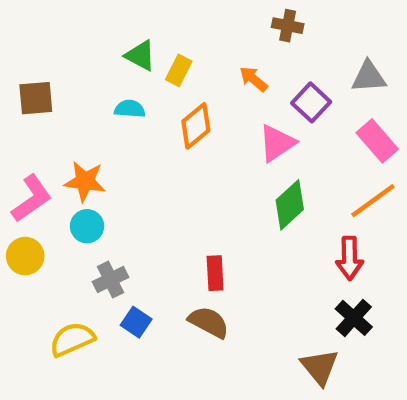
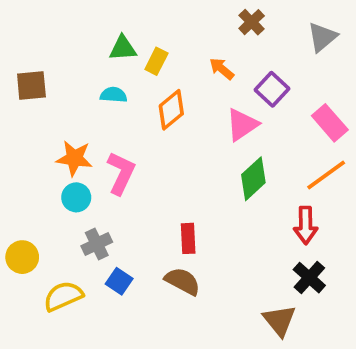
brown cross: (288, 26) -> (252, 22), turned 35
green triangle: (140, 55) -> (123, 48), turned -32
gray triangle: (369, 77) -> (322, 37), moved, turned -36
pink L-shape: (32, 198) -> (121, 173), moved, turned -30
yellow circle: (25, 256) -> (22, 257), moved

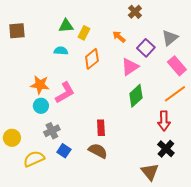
gray triangle: (322, 37) -> (170, 38), moved
brown square: (31, 86) -> (17, 31), moved
pink L-shape: (121, 173) -> (65, 93), turned 35

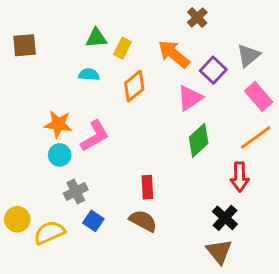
orange arrow: (119, 37) -> (174, 54), size x1.6
yellow circle: (12, 138) -> (17, 219), moved
black cross: (166, 149) -> (225, 218), moved

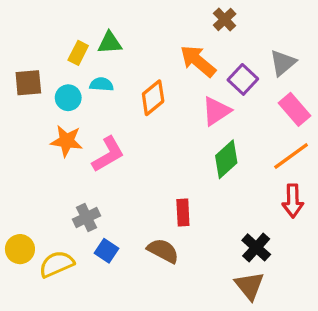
brown square: (25, 45) -> (28, 83), moved
yellow rectangle: (123, 48) -> (78, 53), moved
cyan circle: (60, 155) -> (68, 98), moved
red arrow: (240, 177) -> (293, 201), moved
red rectangle: (147, 187) -> (183, 213), moved

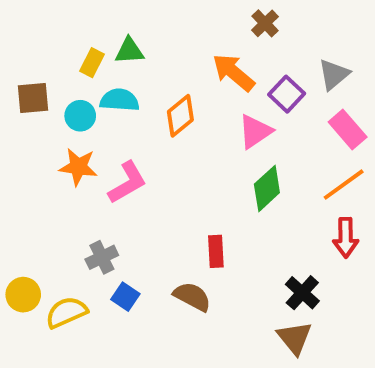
cyan semicircle: (101, 84) -> (120, 100), size x1.4

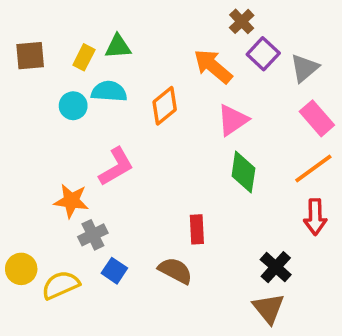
purple square: (287, 94) -> (263, 54), moved
brown square: (33, 98) -> (30, 56), moved
orange star: (78, 167) -> (71, 201), moved
green diamond: (267, 188) -> (243, 172), turned -39

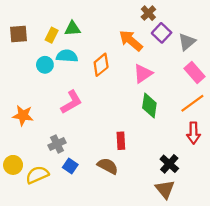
orange star: (71, 201) -> (23, 115), moved

